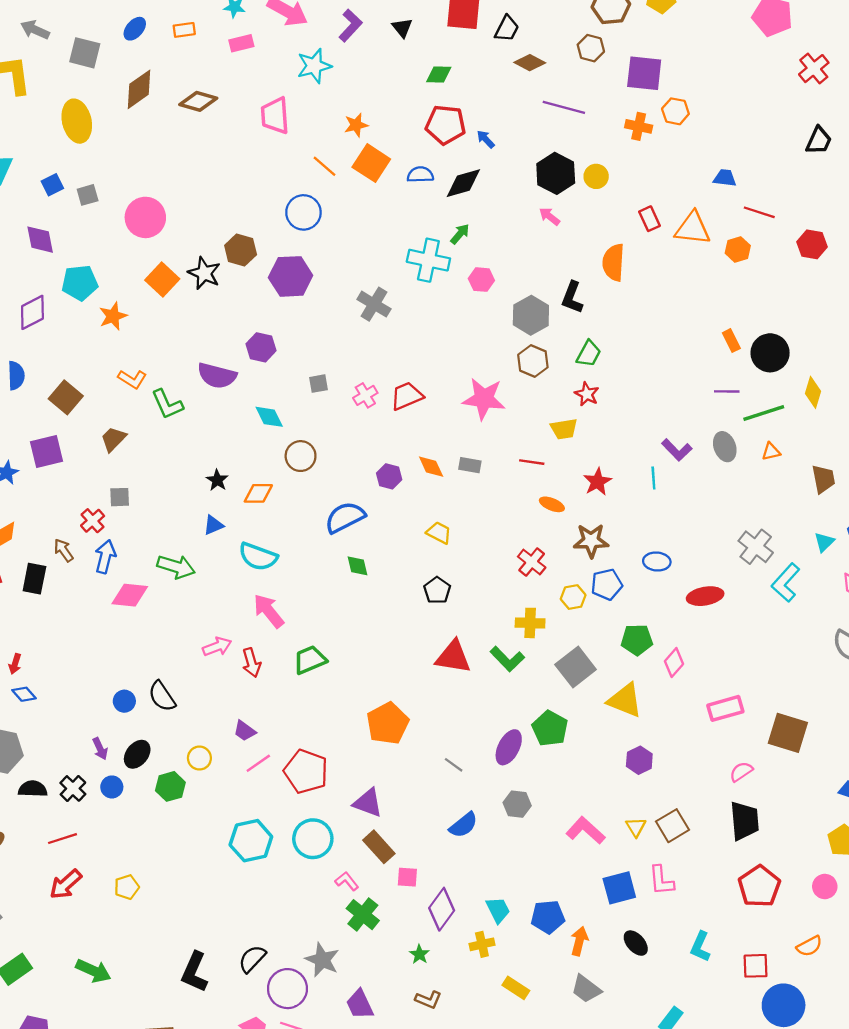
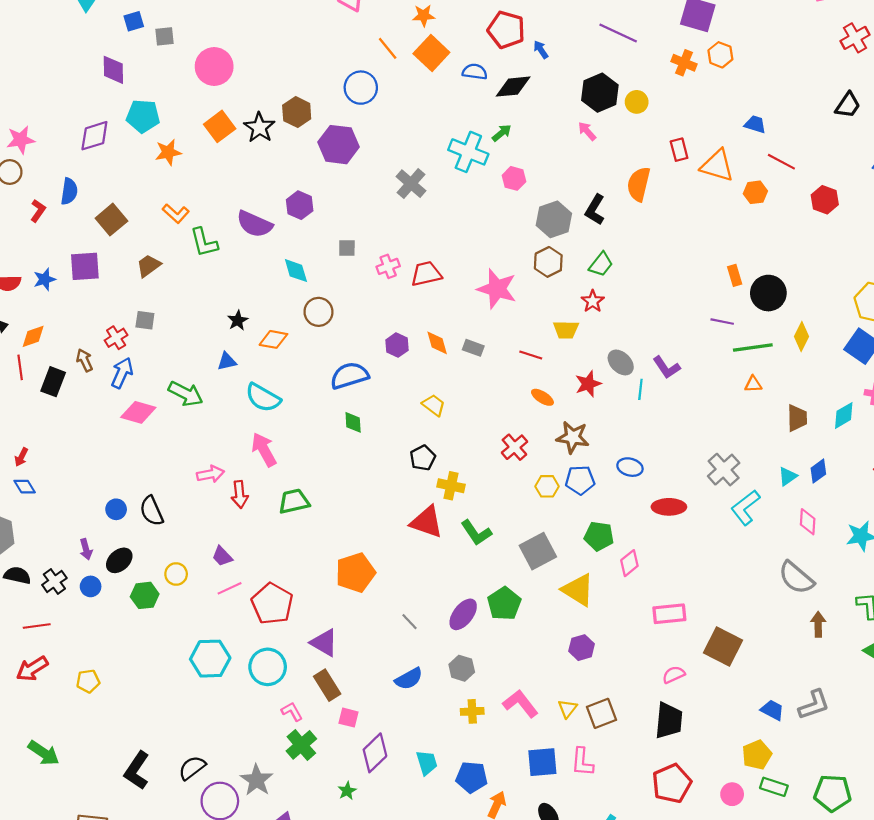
gray ellipse: (725, 447) -> (621, 362), moved, turned -36
yellow cross: (530, 623) -> (451, 486), moved
yellow cross: (482, 944) -> (472, 711), moved

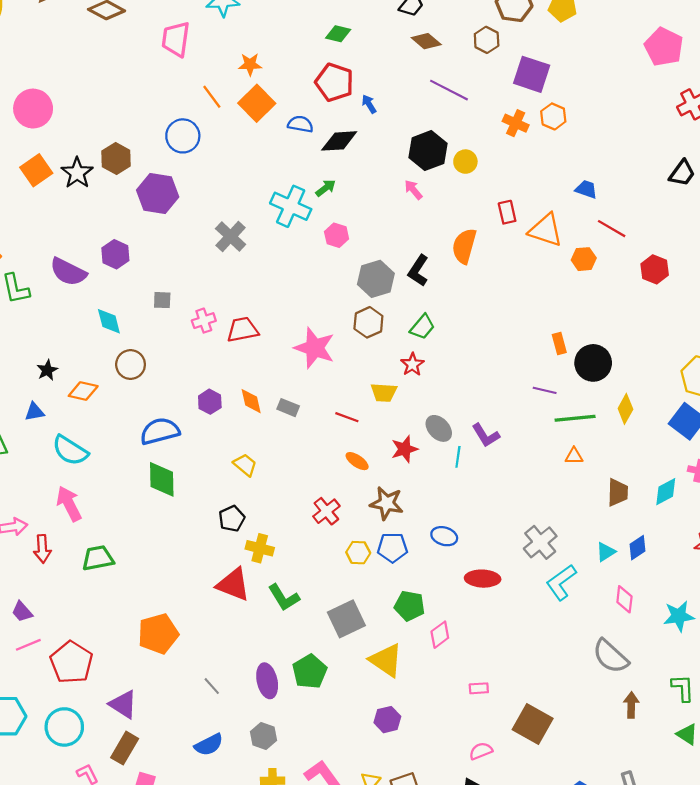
green diamond: (353, 422) -> (162, 479), size x1.6
purple ellipse: (463, 614) -> (267, 681), turned -52
pink rectangle: (669, 614) -> (479, 688), size x0.6
brown rectangle: (327, 685) -> (125, 748), turned 60

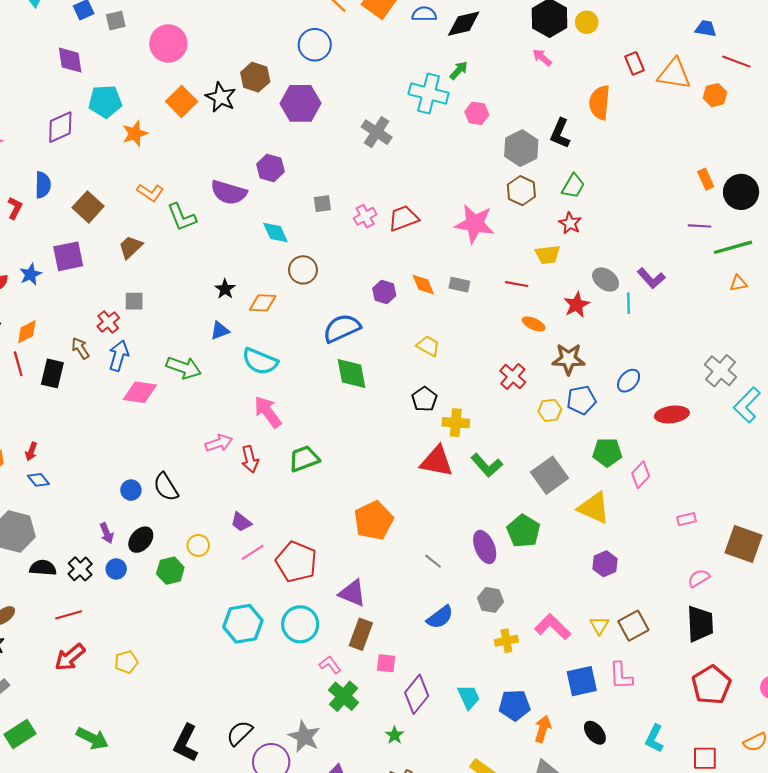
blue ellipse: (444, 536) -> (629, 381), turned -55

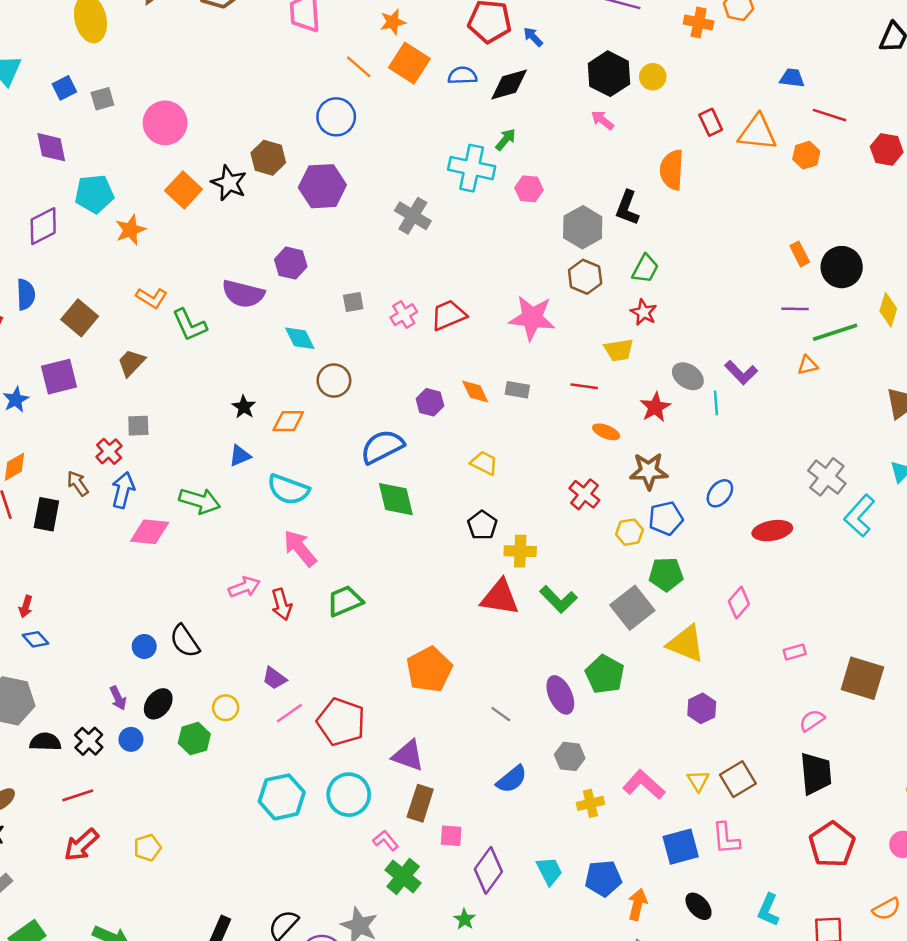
orange triangle: (738, 283) -> (808, 365), moved
green pentagon: (607, 452) -> (666, 574), moved

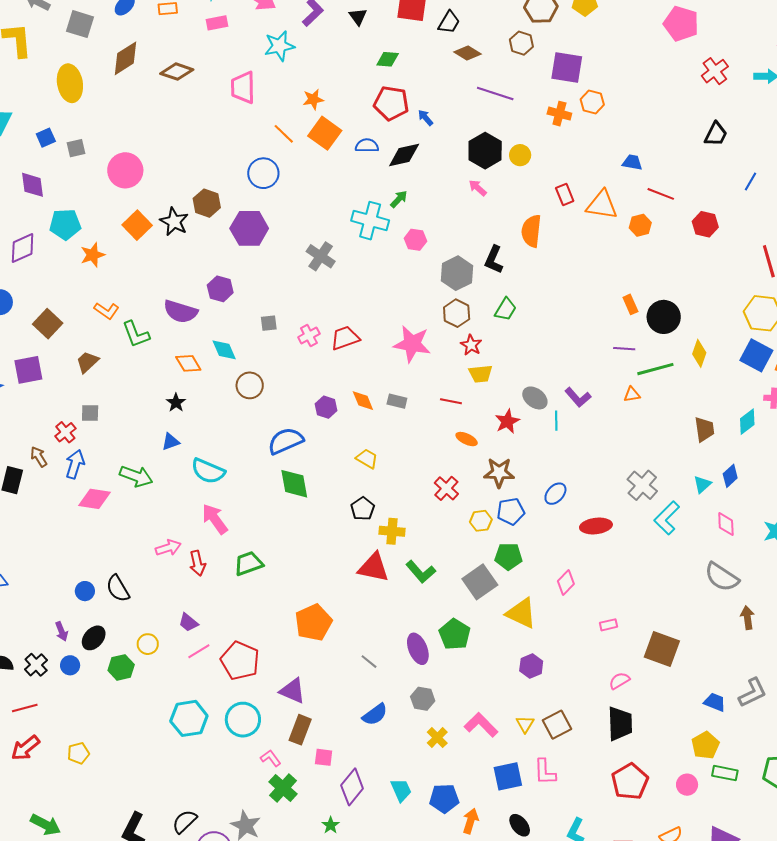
red star: (644, 312) -> (471, 345), moved
orange diamond: (288, 421) -> (188, 363), moved, turned 56
yellow cross: (590, 803) -> (437, 738), turned -35

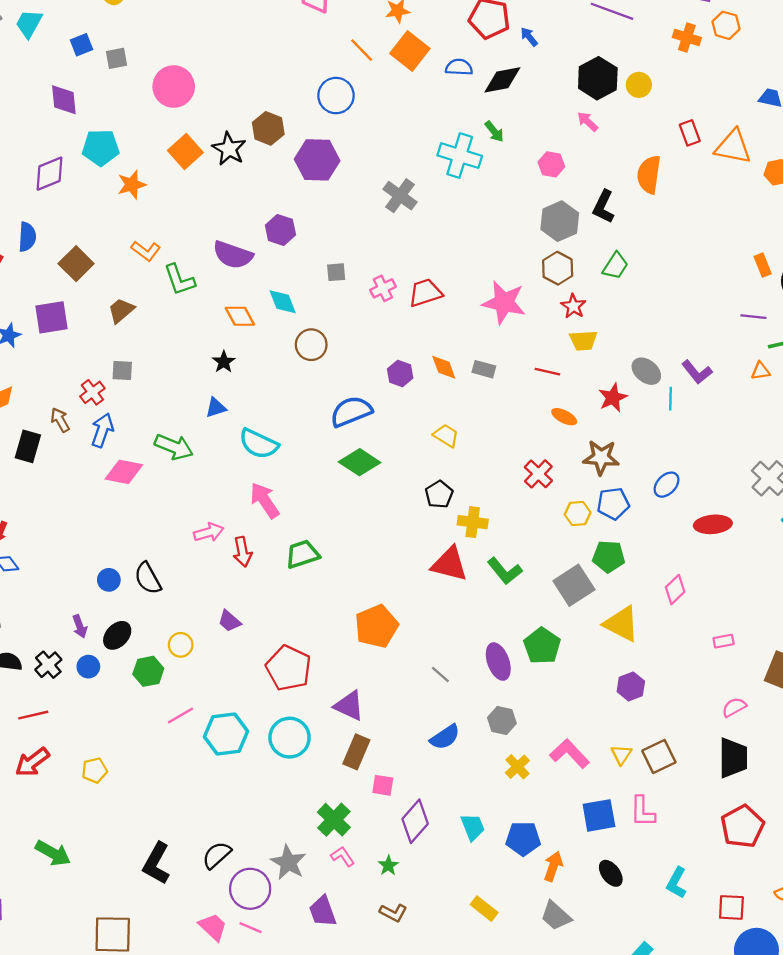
green arrow: (399, 199) -> (494, 132), turned 96
pink hexagon: (415, 240) -> (551, 164), moved
green diamond: (294, 484) -> (360, 462), turned -48
pink line: (199, 651) -> (180, 715), moved
pink L-shape: (271, 758) -> (343, 856), moved

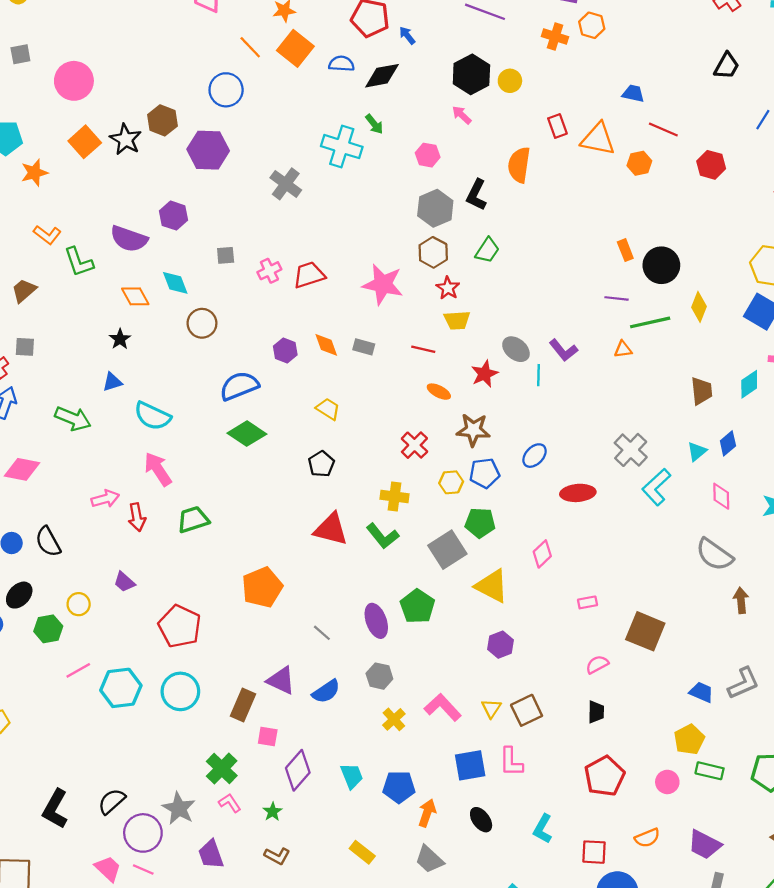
pink diamond: (124, 472) -> (22, 469), moved
yellow cross: (473, 522) -> (395, 497), moved
purple triangle: (349, 706) -> (281, 680), moved
black trapezoid: (733, 758) -> (596, 712), size x0.6

